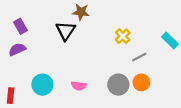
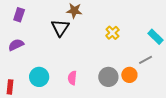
purple rectangle: (20, 26) -> (19, 15), moved, turned 48
gray line: (139, 57) -> (146, 60), moved
pink semicircle: (79, 86) -> (72, 78), turned 88

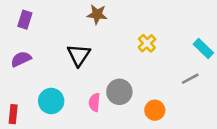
black triangle: (60, 28) -> (79, 55), moved
orange circle: (129, 75) -> (155, 110), moved
gray circle: (108, 77) -> (119, 92), moved

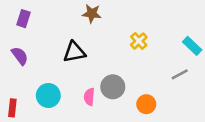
black triangle: (79, 55) -> (74, 52), turned 45
purple semicircle: (21, 59) -> (20, 56), turned 78

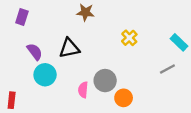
purple semicircle: (20, 56) -> (35, 52), moved
cyan circle: (48, 95) -> (45, 75), moved
orange circle: (146, 104) -> (124, 98), moved

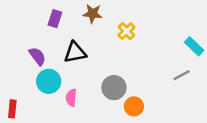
purple rectangle: (22, 17) -> (55, 19), moved
yellow cross: (129, 38) -> (126, 31), moved
pink semicircle: (83, 90) -> (71, 98), moved

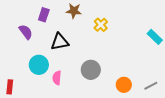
purple semicircle: (37, 56) -> (26, 32), moved
gray line: (182, 75) -> (151, 86), moved
orange circle: (134, 106) -> (124, 85), moved

